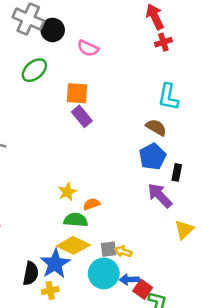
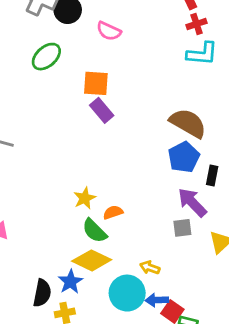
cyan L-shape: (168, 97) -> (202, 54), moved, turned -96
brown semicircle: (156, 127) -> (188, 123), size x1.5
green semicircle: (76, 220) -> (95, 231), turned -140
gray square: (109, 249) -> (182, 228), moved
blue star: (55, 264) -> (70, 282), size x0.7

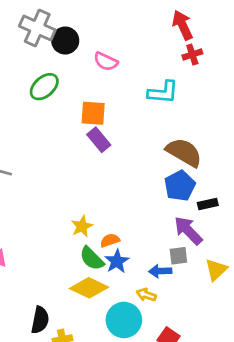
cyan L-shape: (202, 54) -> (163, 92), moved
black rectangle: (212, 175) -> (208, 204), turned 66
blue star: (70, 282) -> (117, 261), moved
blue arrow: (157, 300) -> (160, 271), moved

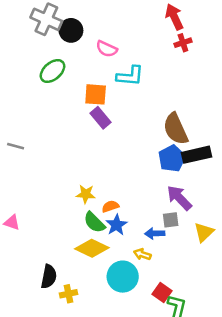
cyan L-shape: (163, 92) -> (130, 76), moved
brown semicircle: (184, 152) -> (176, 129), turned -144
black rectangle: (208, 204) -> (196, 155), moved, size x1.6
yellow star: (82, 226) -> (86, 194), turned 30

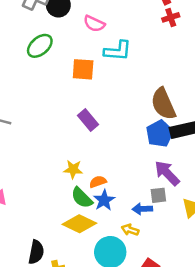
purple rectangle: (100, 118) -> (88, 120), moved

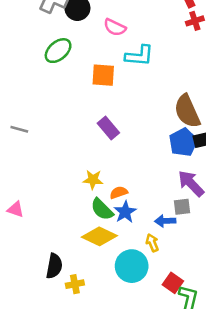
yellow arrow: (130, 230) -> (152, 243), turned 49

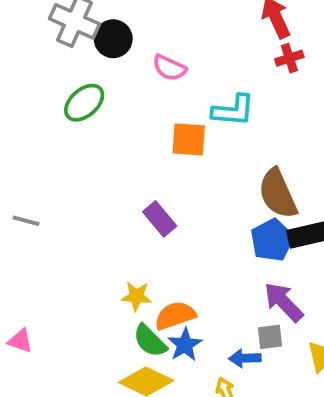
cyan L-shape: (139, 56) -> (233, 110), moved
orange square: (103, 75) -> (189, 139), moved
orange semicircle: (119, 193) -> (175, 316), size x1.5

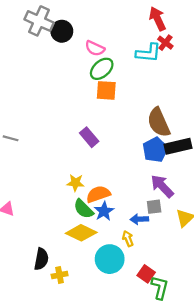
red cross: (289, 58) -> (165, 43), turned -35
green ellipse: (84, 103) -> (102, 69), moved
cyan L-shape: (233, 110) -> (148, 53), moved

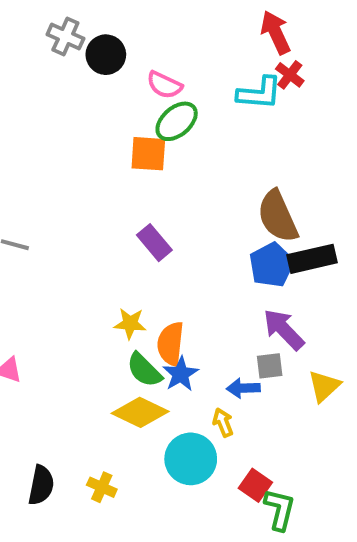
gray cross: (39, 21) -> (65, 36), size x0.7
orange square: (106, 90) -> (148, 154), moved
orange semicircle: (98, 194) -> (171, 344), turned -65
black semicircle: (41, 259) -> (41, 485), moved
yellow cross: (60, 275) -> (102, 487), turned 35

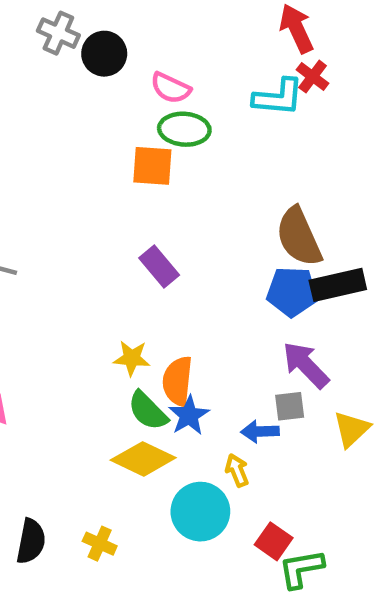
green ellipse: (177, 121) -> (184, 129), turned 45
blue pentagon: (272, 265) -> (292, 292), turned 30
green L-shape: (280, 509) -> (301, 569), turned -114

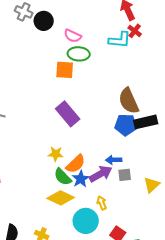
purple rectangle: (159, 267) -> (68, 114), size x1.4
purple arrow: (306, 365) -> (101, 174), moved, turned 105
orange semicircle: (177, 381) -> (76, 164), turned -140
blue arrow: (260, 431) -> (114, 160), moved

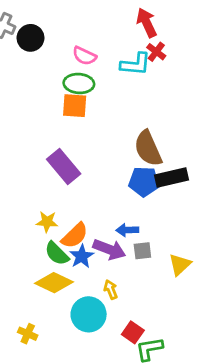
pink semicircle: (73, 36) -> (84, 56), moved
orange square: (65, 70) -> (75, 106), moved
purple arrow: (101, 174) -> (109, 249), turned 50

